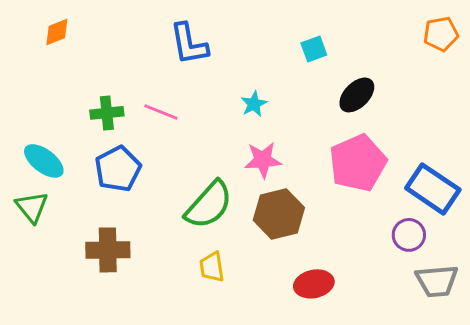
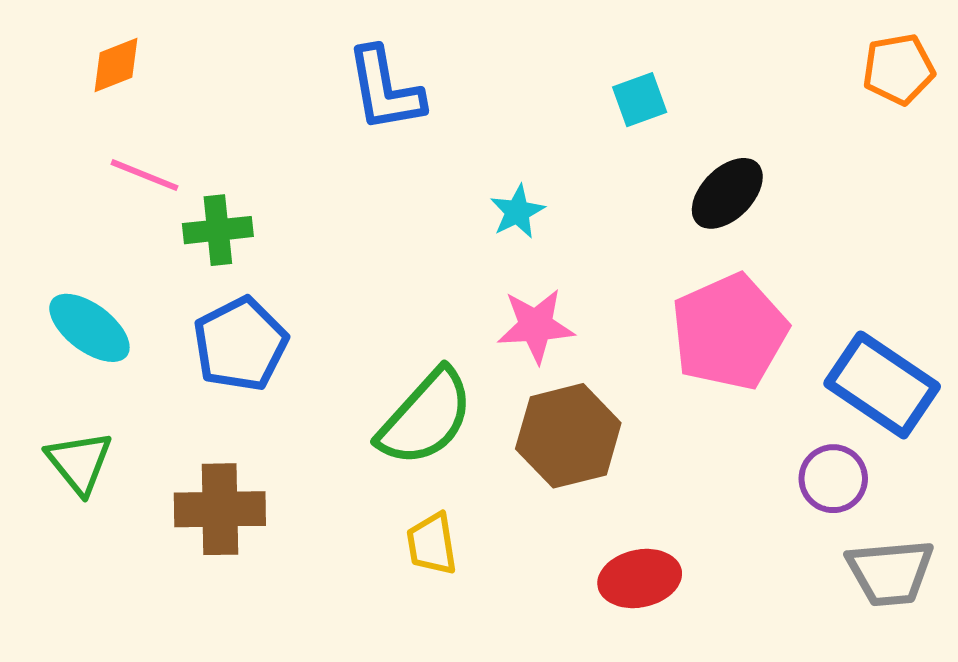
pink line: (161, 112) -> (144, 175), moved
green triangle: (32, 207) -> (79, 462), moved

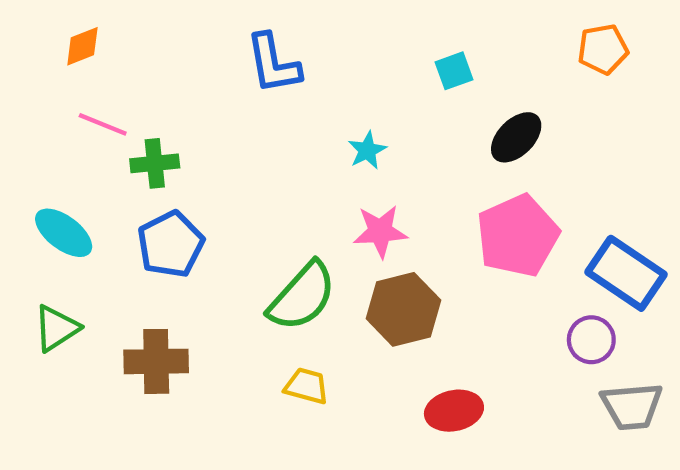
orange pentagon: (898, 69) -> (603, 49), moved
green triangle: (79, 462) -> (56, 328), turned 36
yellow trapezoid: (432, 544) -> (307, 386), turned 114

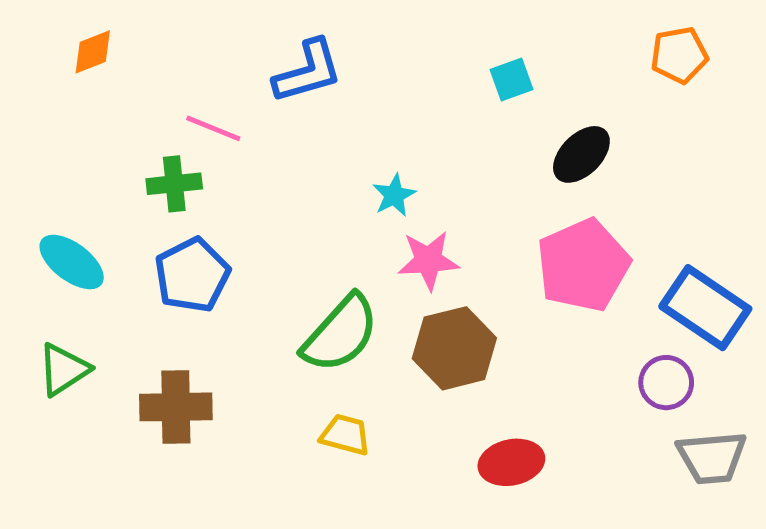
blue L-shape: (273, 64) -> (308, 71), turned -96
pink line: (103, 124) -> (213, 128), moved
cyan star: (367, 150) -> (394, 195), moved

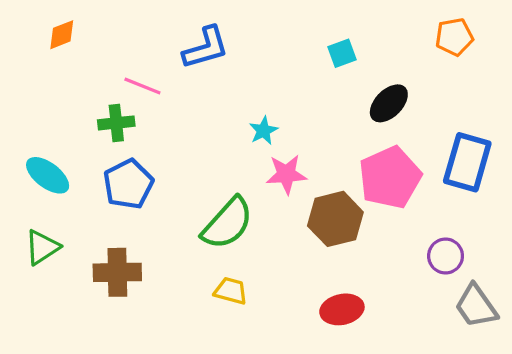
blue rectangle: (705, 308) -> (467, 162), moved, turned 72
brown hexagon: (454, 348) -> (335, 219), moved
gray trapezoid: (712, 457) -> (476, 306), turned 60

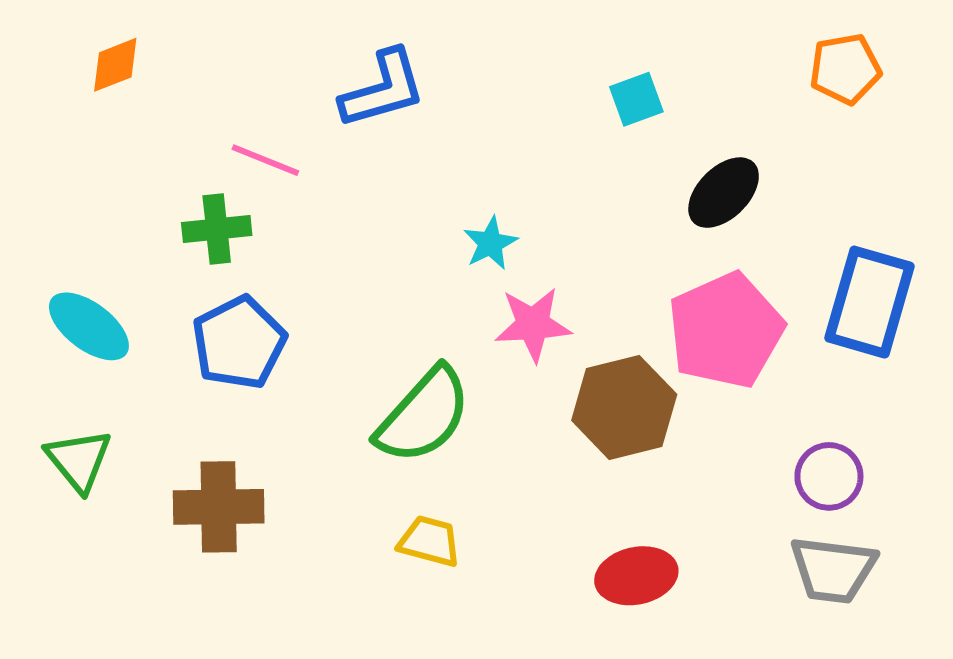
green triangle: (42, 247) -> (79, 460), turned -36
gray trapezoid: (476, 306) -> (833, 570), moved, turned -48

